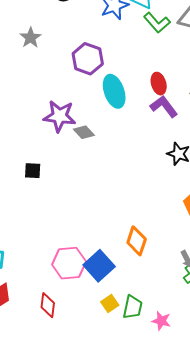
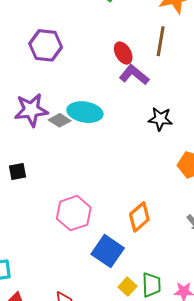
cyan ellipse: (114, 91) -> (85, 112), moved, turned -48
orange diamond: (137, 241) -> (139, 217), turned 44
pink hexagon: (69, 263) -> (74, 213), moved

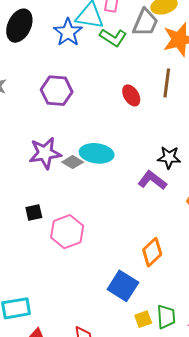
purple L-shape: (134, 75) -> (152, 180), moved
pink hexagon: (74, 213) -> (67, 232), moved
yellow square: (128, 287) -> (143, 319), turned 30

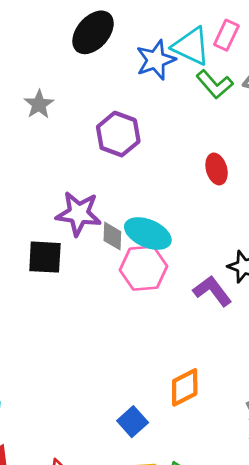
gray diamond: (73, 162) -> (112, 236), turned 45
black square: (34, 213) -> (45, 257), moved, size x1.5
pink hexagon: (67, 232) -> (143, 268), moved
blue square: (123, 286) -> (133, 422), size x0.7

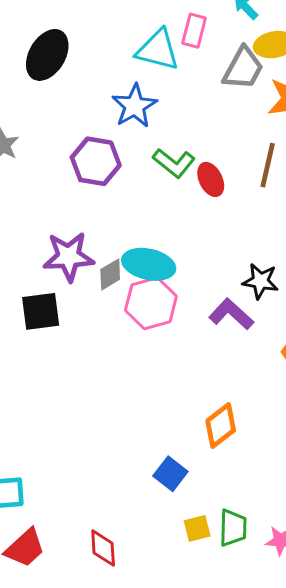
blue star: (156, 60) -> (135, 106), moved
green L-shape: (215, 84) -> (174, 163), moved
gray diamond: (112, 236) -> (110, 274), turned 68

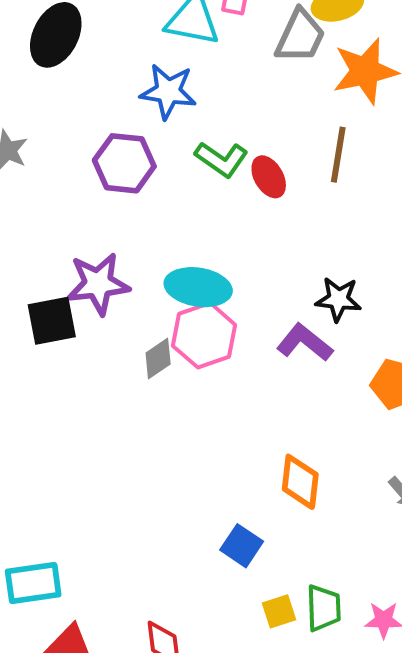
blue star: (135, 106) -> (168, 91), turned -30
gray diamond: (110, 274) -> (158, 359), moved
black square: (41, 311) -> (52, 321), moved
orange diamond: (221, 426) -> (300, 482), turned -42

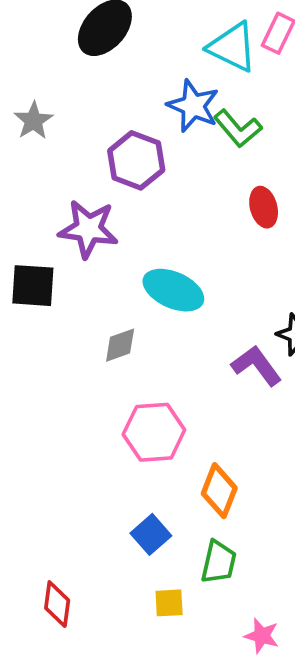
green L-shape: (222, 159) -> (238, 128), moved
purple star: (98, 284) -> (88, 229), moved
pink hexagon: (204, 335) -> (154, 432), moved
green trapezoid: (324, 608) -> (219, 562), moved

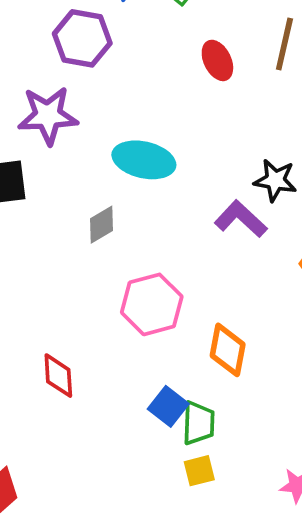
green trapezoid: (219, 562) -> (199, 423), moved
red diamond: (57, 604) -> (58, 376), moved

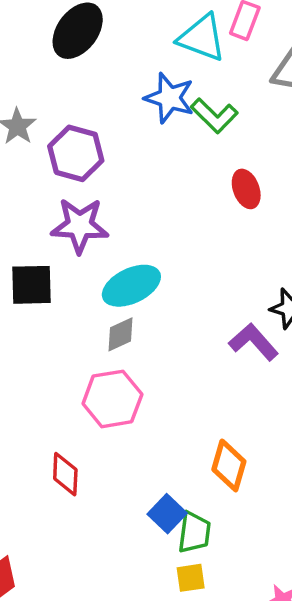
purple hexagon: (82, 38) -> (76, 153), moved
cyan ellipse: (144, 160) -> (131, 286), moved, turned -44
pink hexagon: (152, 304) -> (112, 399), moved

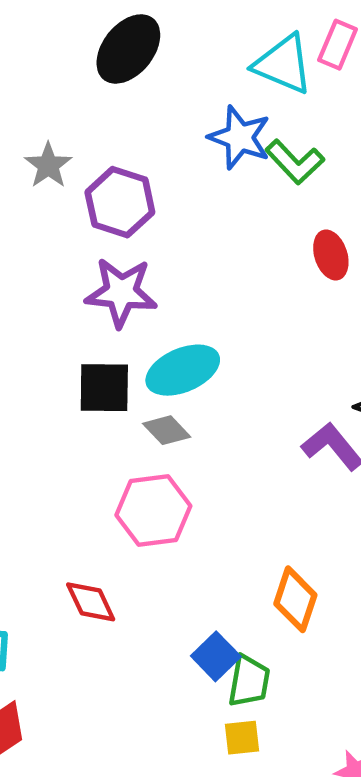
black square: (31, 285) -> (104, 388), moved
gray diamond: (121, 334) -> (167, 430), turned 69
red diamond: (65, 474) -> (91, 602), turned -30

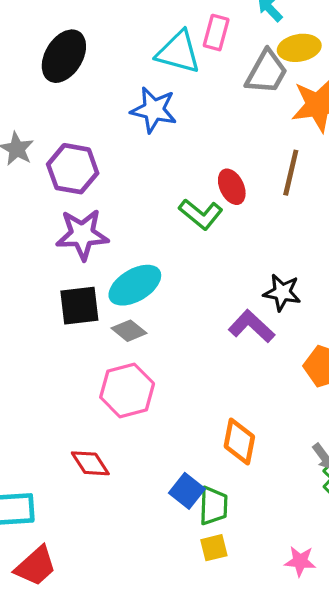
green L-shape: (295, 162) -> (201, 214), moved

